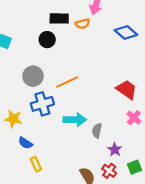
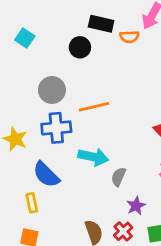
blue semicircle: (25, 143) -> (46, 175), moved, size x1.5

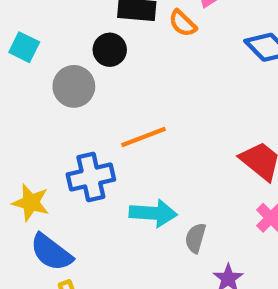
orange semicircle: (129, 37) -> (183, 23), turned 54
gray circle: (52, 90) -> (74, 86), moved
blue semicircle: (46, 175) -> (51, 252), moved

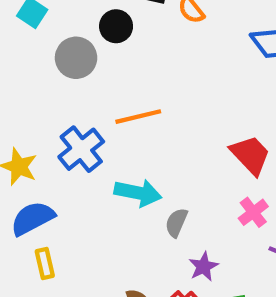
blue cross: (91, 177) -> (81, 149), turned -33
blue semicircle: (51, 252) -> (33, 218), turned 108

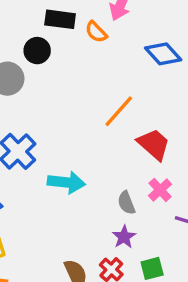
orange line: (138, 117) -> (119, 111), moved, turned -30
gray semicircle: (176, 223) -> (126, 203), moved, turned -40

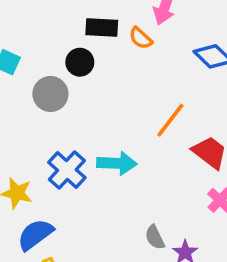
cyan arrow: (66, 182) -> (117, 163), moved
gray semicircle: (126, 203) -> (155, 237), moved

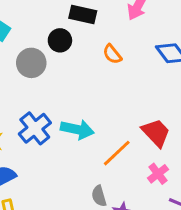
orange semicircle: (141, 38) -> (112, 54), moved
orange line: (170, 120) -> (117, 153), moved

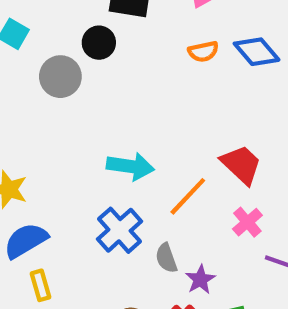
orange semicircle: (112, 54) -> (203, 52), moved, turned -60
blue cross: (35, 128) -> (120, 230), moved

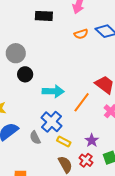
black circle: (99, 43) -> (25, 74), moved
gray semicircle: (166, 258) -> (35, 138), moved
yellow rectangle: (40, 285) -> (64, 141), moved, turned -40

